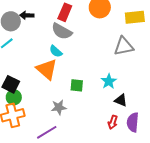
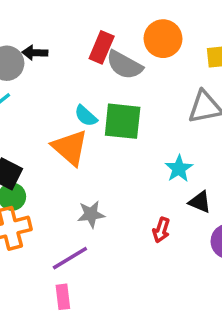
gray semicircle: (62, 31) -> (124, 65), moved
green square: (77, 85) -> (123, 121), moved, size x1.6
red arrow: (113, 122) -> (161, 230), moved

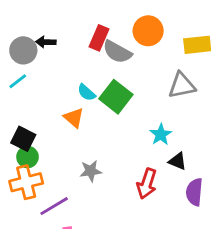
green square: (123, 121) -> (116, 97), turned 32
orange triangle: (70, 148) -> (74, 118), size x0.7
red arrow: (161, 230) -> (147, 184), size x1.5
purple line: (70, 258) -> (54, 206), moved

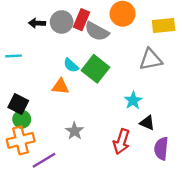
gray circle: (23, 50) -> (62, 22), moved
cyan line: (18, 81) -> (14, 56), turned 35
orange triangle: (74, 118) -> (60, 86), turned -36
gray star: (91, 171) -> (74, 131), turned -30

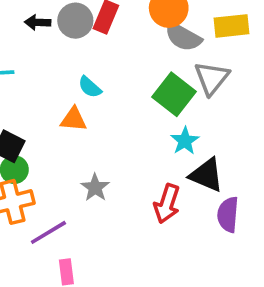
gray semicircle: (97, 31) -> (183, 37), moved
gray triangle: (151, 59) -> (212, 78), turned -40
green square: (96, 69) -> (174, 94), moved
black triangle: (147, 123) -> (206, 175), size x1.5

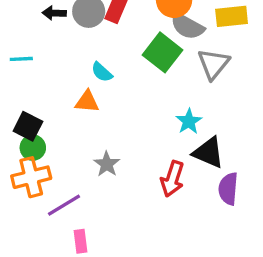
green square: (174, 94) -> (163, 52), moved

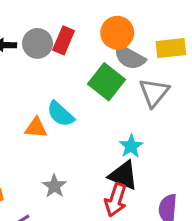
cyan semicircle: (102, 72) -> (60, 114), moved, size x1.4
black triangle: (209, 153) -> (123, 175), moved

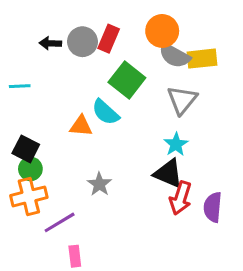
yellow rectangle: (171, 48) -> (202, 59), moved
green square: (106, 82) -> (127, 80), moved
gray triangle: (154, 93) -> (182, 100), moved
red arrow: (116, 200) -> (181, 198), moved

